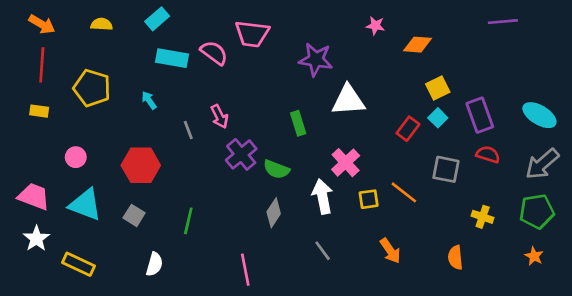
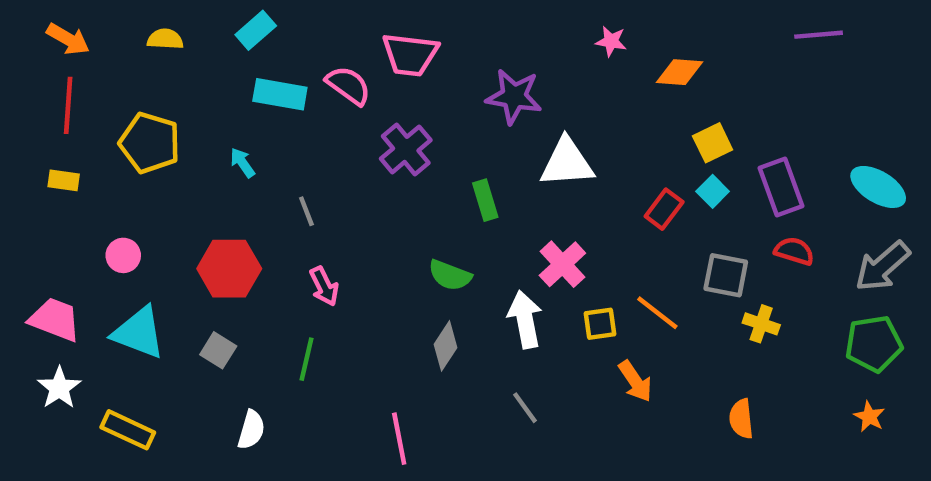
pink arrow: (219, 116) -> (324, 286), moved
purple cross: (241, 154) -> (406, 149), moved
yellow cross: (483, 217) -> (761, 324), moved
orange arrow: (390, 251) -> (635, 381), moved

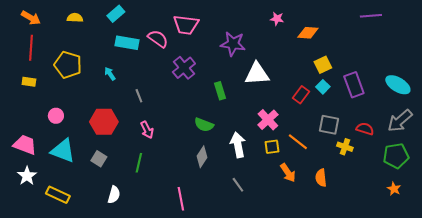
red semicircle: (794, 251) -> (365, 129), moved
pink cross: (562, 264) -> (268, 120), moved
orange semicircle: (741, 419) -> (321, 178), moved

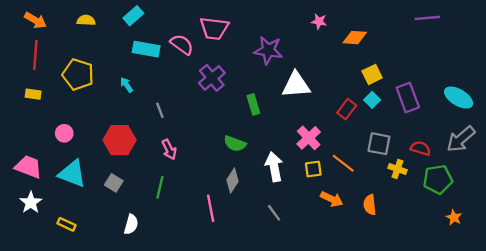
green pentagon: (396, 156) -> (438, 179), moved
orange arrow: (288, 173) -> (332, 199), turned -30
yellow rectangle: (58, 195) -> (67, 224), size x0.7
pink line: (181, 199) -> (211, 208), moved

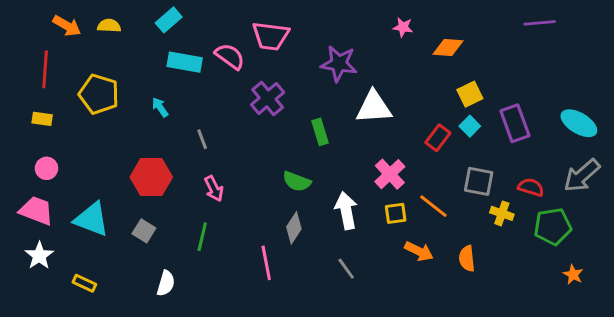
orange arrow: (35, 20) -> (67, 26), moved
pink circle: (64, 133) -> (47, 168), moved

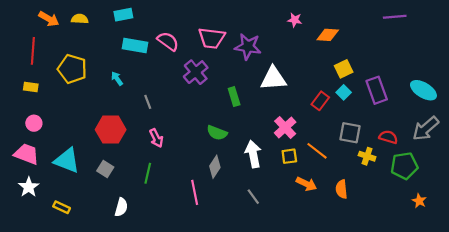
cyan rectangle: (169, 20) -> (123, 15), turned 30
pink trapezoid: (271, 36) -> (212, 38), moved

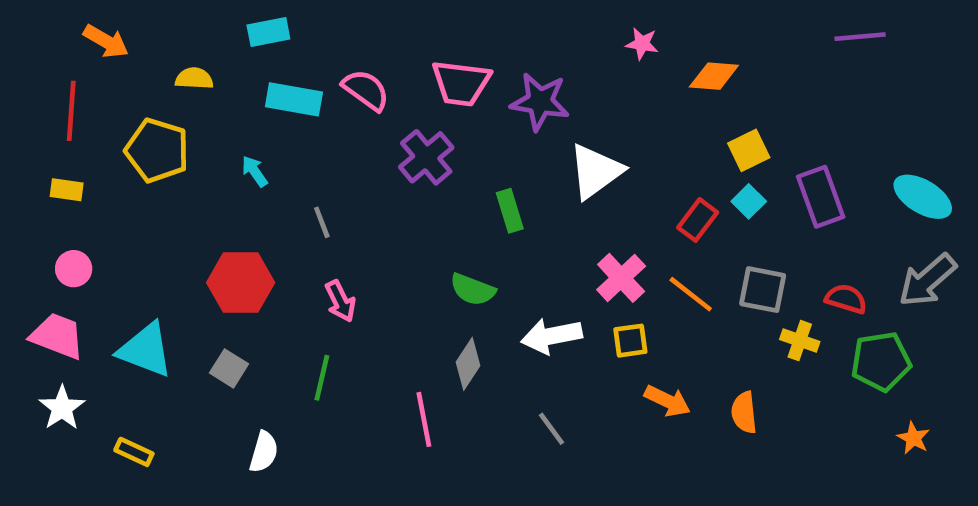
yellow semicircle: (80, 19) -> (194, 78), moved
white triangle: (273, 78) -> (596, 171), turned -32
orange line: (317, 151) -> (691, 294), moved
white arrow: (253, 154) -> (552, 336), turned -90

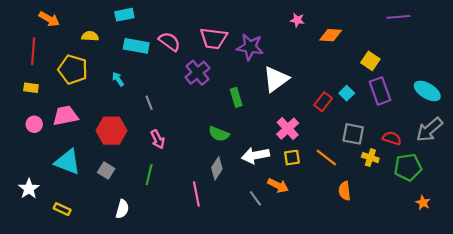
yellow square: (749, 150) -> (370, 61), moved, turned -30
orange line: (691, 294) -> (326, 158), moved
pink trapezoid: (57, 336) -> (65, 116), moved, turned -32
orange arrow: (668, 401) -> (278, 185), moved

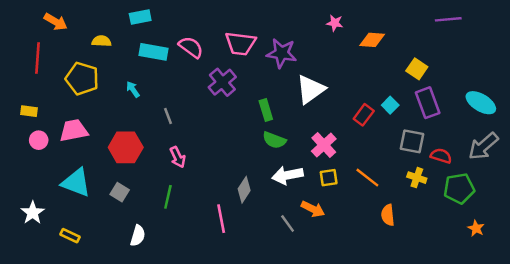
yellow rectangle: (31, 88) -> (29, 111), moved
green semicircle: (219, 134) -> (274, 140), moved
gray square: (353, 134) -> (412, 141), moved

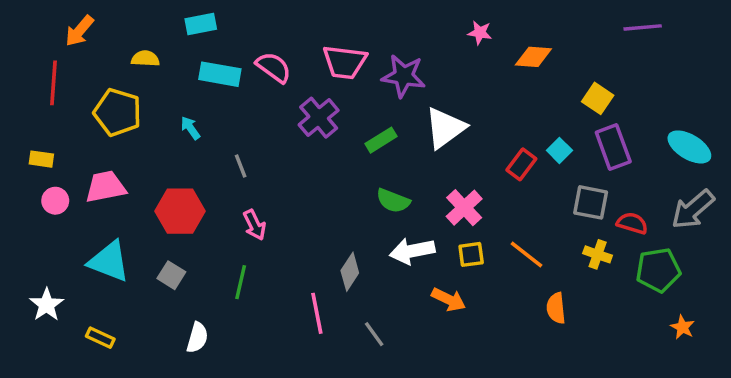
orange arrow: (56, 22) -> (80, 31), turned 100
green rectangle: (266, 110) -> (381, 140), moved, turned 75
gray line: (288, 224) -> (374, 334), moved

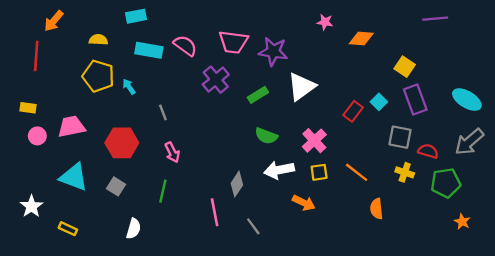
yellow pentagon: (118, 112) -> (98, 76), moved

